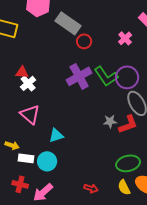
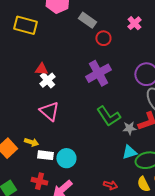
gray rectangle: (68, 23) -> (87, 20), size x0.7
pink cross: (125, 38) -> (134, 23), moved
green L-shape: (106, 76) -> (108, 116), moved
gray star: (110, 121) -> (129, 128), moved
cyan triangle: (56, 135) -> (129, 152), moved

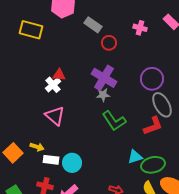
pink cross: (134, 23) -> (140, 28), turned -32
red triangle: (41, 69) -> (59, 75), moved
purple cross: (98, 73) -> (104, 78), turned -30
gray star: (129, 128) -> (103, 95), moved

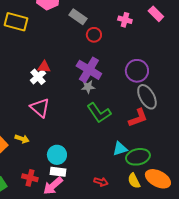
white rectangle: (51, 160) -> (58, 172), moved

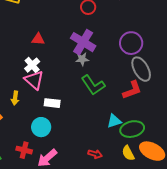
white cross: (38, 77) -> (32, 65), moved
yellow arrow: (22, 139) -> (15, 98), moved, turned 80
cyan circle: (57, 155) -> (41, 127), moved
white rectangle: (58, 172) -> (52, 103), moved

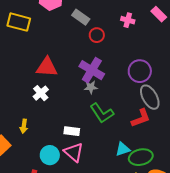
red triangle: (38, 39) -> (47, 67), size x1.6
pink triangle: (34, 80) -> (74, 152), moved
white rectangle: (52, 103) -> (72, 131), moved

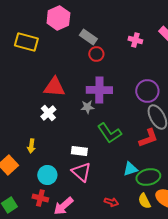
red circle: (97, 35) -> (96, 54), moved
purple cross: (92, 70) -> (99, 90), turned -30
gray star: (91, 87) -> (87, 107), moved
cyan circle: (50, 155) -> (47, 175), moved

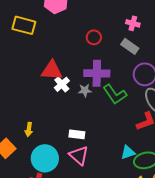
gray rectangle: (88, 37) -> (130, 46), moved
white cross: (48, 113) -> (62, 84), moved
green L-shape: (109, 133) -> (115, 94), moved
cyan circle: (47, 175) -> (45, 158), size x1.4

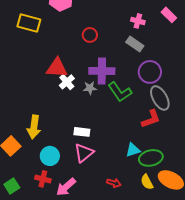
red circle: (94, 37) -> (90, 35), moved
yellow arrow: (29, 129) -> (34, 127), size x1.6
pink triangle: (79, 155) -> (84, 153), turned 40
cyan circle: (45, 158) -> (50, 156), size x0.7

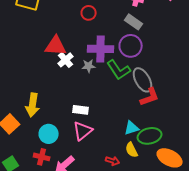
purple circle: (150, 72) -> (131, 46), moved
gray ellipse: (160, 98) -> (143, 80), moved
yellow semicircle: (147, 182) -> (132, 150), moved

